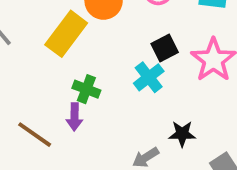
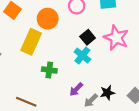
purple arrow: (74, 117) -> (76, 89), moved, turned 56
black star: (182, 134) -> (107, 93), moved

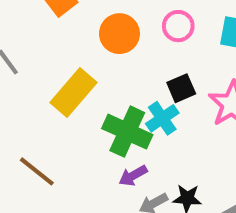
yellow rectangle: (31, 42) -> (73, 93), moved
green cross: (49, 70) -> (127, 132), moved, size x1.6

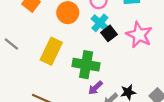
cyan cross: (162, 118) -> (100, 23), moved

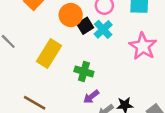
black square: (109, 33) -> (85, 26), moved
green cross: (86, 65) -> (84, 72), size x0.7

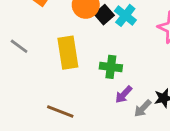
yellow rectangle: (49, 53) -> (68, 53), turned -32

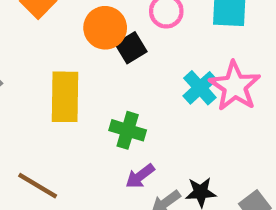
cyan cross: (125, 15) -> (200, 88), moved

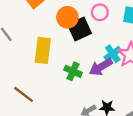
black square: (131, 48) -> (80, 29), size x1.5
purple arrow: (140, 176) -> (101, 67), moved, size x1.5

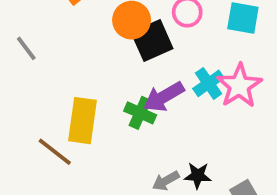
yellow rectangle: (43, 50) -> (82, 121), moved
purple arrow: (101, 67) -> (164, 97), moved

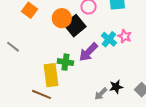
pink star: (239, 86) -> (125, 36), size x0.6
green cross: (140, 113) -> (65, 62), moved

